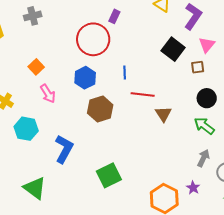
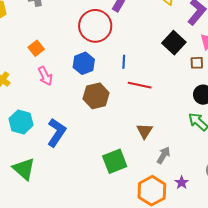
brown triangle: (163, 114) -> (144, 131), moved
cyan hexagon: (26, 129) -> (21, 122), moved
gray arrow: (203, 158) -> (163, 155), moved
green square: (109, 175) -> (115, 161), moved

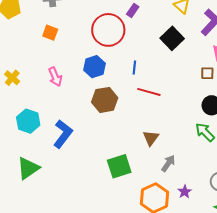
black square: (174, 43) -> (172, 38), moved
orange square: (36, 48) -> (50, 33), moved, turned -35
green triangle: (24, 169) -> (28, 168), turned 40

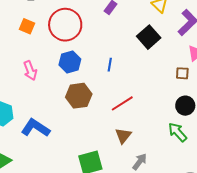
red circle: (108, 30) -> (65, 25), moved
red line: (149, 92) -> (122, 103), moved, turned -50
blue L-shape: (63, 134) -> (36, 128), turned -96

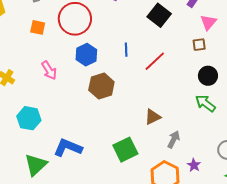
red line: (122, 103) -> (155, 61), moved
blue L-shape: (36, 128) -> (68, 148), moved
brown triangle: (123, 136) -> (153, 117), turned 36

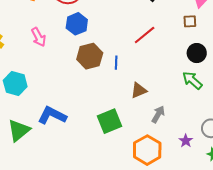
blue line: (126, 50) -> (116, 63), moved
purple star: (194, 165) -> (186, 141), moved

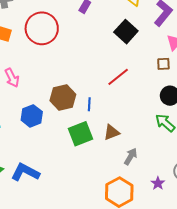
blue hexagon: (77, 24) -> (32, 116), moved
blue L-shape: (52, 115) -> (25, 172), moved
green square: (109, 121) -> (81, 134), moved

